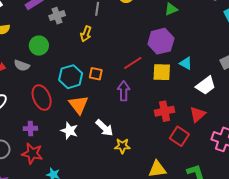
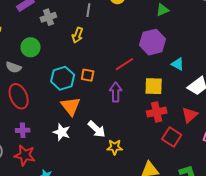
yellow square: (162, 72) -> (154, 86), moved
red ellipse: (42, 98) -> (19, 96), moved

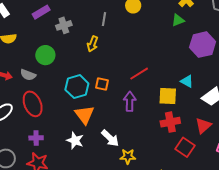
purple hexagon: (152, 42) -> (203, 45), moved
cyan triangle: (178, 64) -> (187, 81), moved

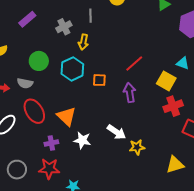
gray cross: (64, 25) -> (64, 27), moved
cyan hexagon: (77, 87) -> (72, 69), moved
yellow square: (168, 96) -> (166, 81), turned 36
orange triangle: (84, 115) -> (66, 116), moved
purple cross: (36, 138) -> (51, 143), moved

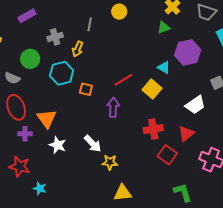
gray cross: (64, 27) -> (55, 37), moved
cyan triangle: (183, 63) -> (164, 67), moved
yellow square: (166, 81) -> (152, 89), moved
purple cross: (51, 143) -> (25, 134), moved
yellow triangle: (175, 165) -> (123, 193), moved

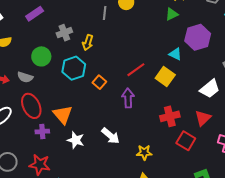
gray line: (90, 24) -> (105, 13), moved
orange square: (86, 89) -> (99, 82), turned 32
yellow star: (110, 162) -> (144, 152), moved

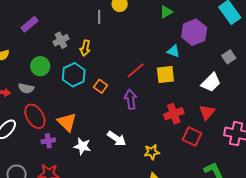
yellow square: (165, 77) -> (165, 74), turned -36

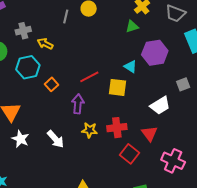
yellow arrow: (85, 48) -> (45, 44), turned 91
red triangle: (207, 112) -> (149, 134), turned -30
yellow star: (152, 152) -> (90, 130), moved

